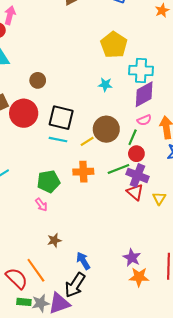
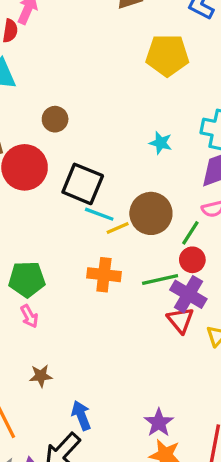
yellow pentagon: (114, 45) -> (167, 55), moved, turned 30
cyan line: (58, 140) -> (99, 214), moved
green pentagon: (49, 182) -> (27, 279), moved

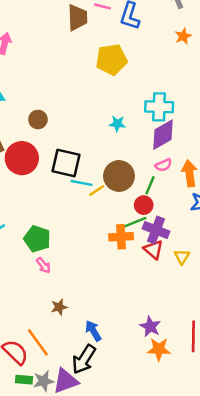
red circle: (192, 260) -> (144, 205), moved
orange cross: (104, 275) -> (121, 237), moved
green pentagon: (27, 279) -> (37, 239), turned 30

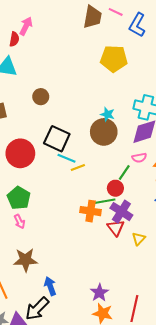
red circle: (22, 158) -> (20, 153), moved
brown circle: (119, 176) -> (104, 132), moved
brown star: (59, 307) -> (25, 260), size x1.6

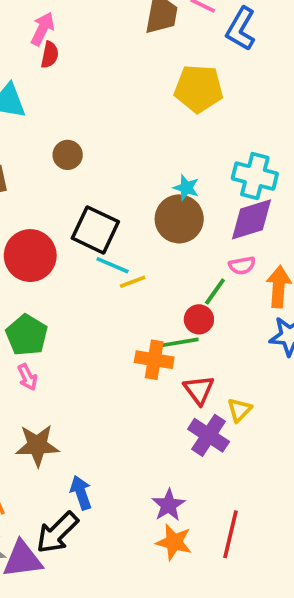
red semicircle: (14, 39) -> (50, 55), moved
purple cross: (121, 212) -> (209, 435), moved

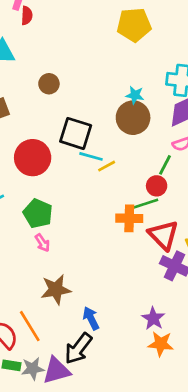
red triangle: (199, 390) -> (163, 235), size x1.4

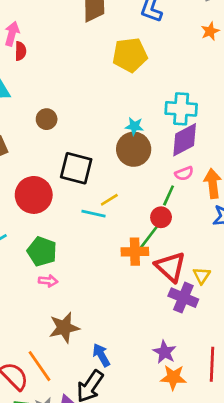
cyan line: (91, 156) -> (94, 214), moved
green line: (144, 204) -> (149, 236), turned -32
pink arrow: (42, 243) -> (48, 281), turned -48

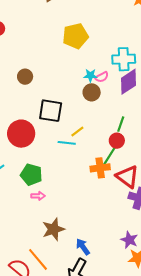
yellow pentagon: (130, 55) -> (75, 36), moved
brown circle: (134, 149) -> (92, 92), size x0.7
pink semicircle: (184, 173) -> (102, 77), moved

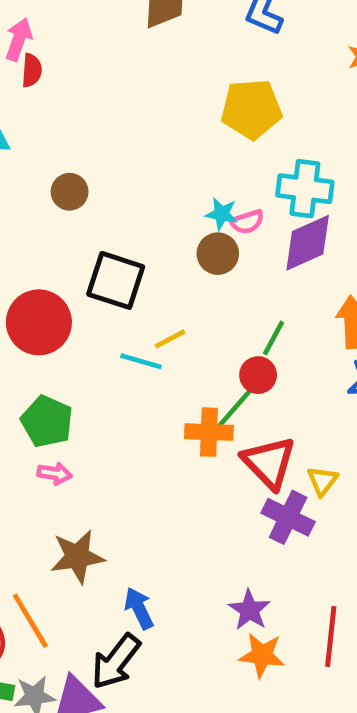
yellow pentagon: (75, 36) -> (251, 109), moved

